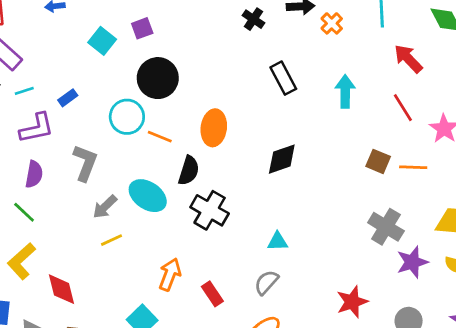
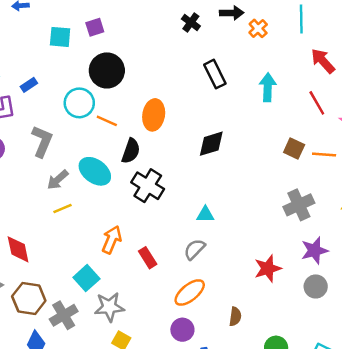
cyan square: (102, 41) -> (60, 37), turned -35
gray cross: (386, 227) -> (299, 205), turned 32
purple star: (412, 262) -> (314, 250), moved

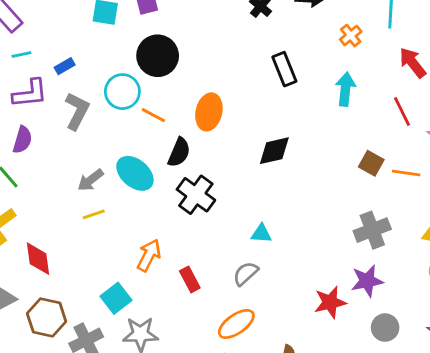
orange cross: (258, 28) -> (351, 36), moved
gray L-shape: (42, 141) -> (77, 111), moved
purple star: (314, 250) -> (367, 281), moved

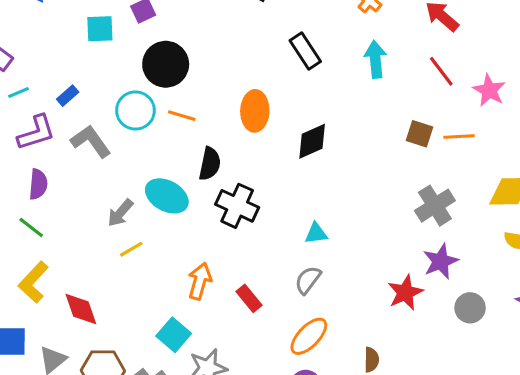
gray L-shape: (77, 111) -> (91, 141), turned -51
orange ellipse: (209, 112) -> (255, 111), moved
orange line: (153, 115) -> (182, 116), moved

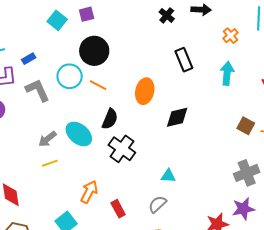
cyan square: (100, 29) -> (57, 20), turned 30

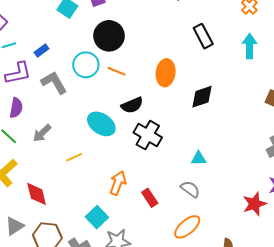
black semicircle: (110, 119) -> (132, 105), turned 50
gray arrow: (47, 139) -> (42, 133), moved
gray semicircle: (157, 204) -> (190, 189), turned 84

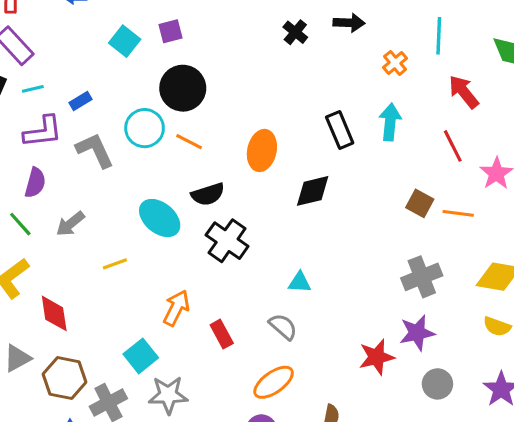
black rectangle: (203, 36) -> (340, 130), moved

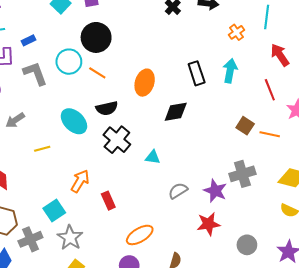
cyan triangle: (300, 282) -> (153, 157), moved
gray semicircle: (283, 327) -> (178, 191), moved, turned -78
purple star: (417, 333) -> (215, 191), moved, turned 30
gray star: (168, 395) -> (70, 238), turned 30

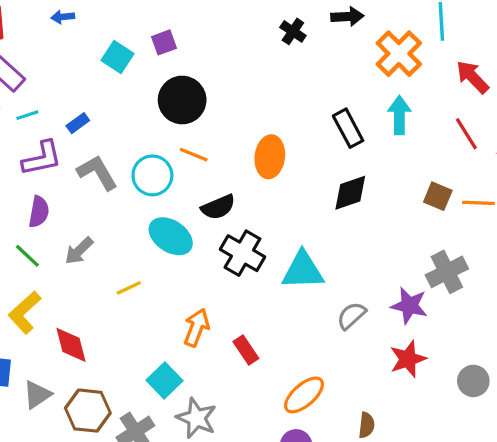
orange cross: (236, 32) -> (399, 54), size x1.8
cyan circle: (69, 62) -> (152, 175), moved
black diamond: (176, 112) -> (350, 193), moved
cyan triangle: (153, 157) -> (303, 270), size x1.8

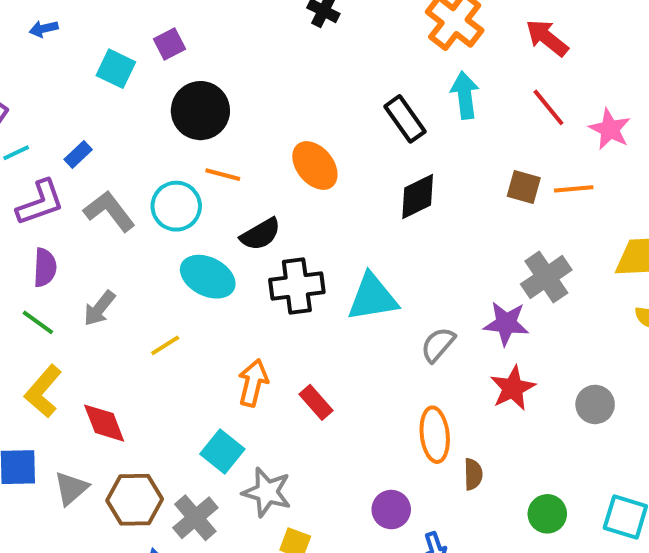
orange ellipse: (270, 157) -> (315, 166), turned -39
black cross: (242, 253) -> (297, 286), turned -30
orange ellipse: (304, 395) -> (435, 435), moved, turned -48

